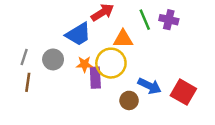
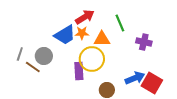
purple cross: (169, 20) -> (144, 42), moved
orange star: (84, 64) -> (82, 33), moved
brown line: (28, 82) -> (33, 67), moved, turned -63
blue arrow: (150, 86) -> (135, 78), moved, turned -48

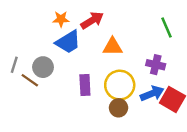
green line: (120, 23) -> (166, 28), moved
orange star: (82, 33) -> (61, 19), moved
purple cross: (144, 42) -> (156, 65), moved
yellow circle: (92, 59) -> (120, 85), moved

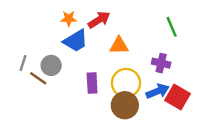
brown circle: (119, 108) -> (125, 105), size x1.5

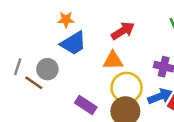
red arrow: (99, 20) -> (123, 31), moved
orange triangle: (119, 46) -> (113, 60), moved
purple rectangle: (92, 83) -> (86, 105), moved, turned -54

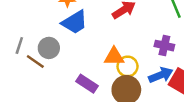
orange triangle: (113, 60) -> (114, 57), moved
yellow circle: (127, 88) -> (128, 66), size x0.7

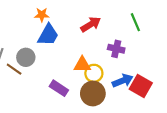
blue trapezoid: (75, 22) -> (48, 35), turned -30
purple cross: (164, 46) -> (116, 49), moved

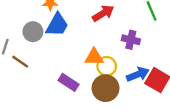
gray circle: (26, 57) -> (33, 32), moved

